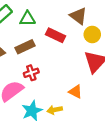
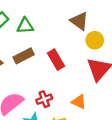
red rectangle: (55, 35) -> (56, 60), moved, turned 36
red cross: (31, 73) -> (44, 99), moved

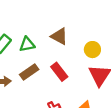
brown triangle: (79, 21) -> (59, 36), moved

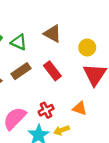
green triangle: (27, 44) -> (19, 42), turned 35

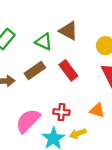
green triangle: (19, 42) -> (44, 42), moved
red cross: (46, 110) -> (61, 112), turned 32

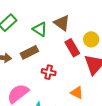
red rectangle: (68, 70) -> (72, 48), moved
red cross: (61, 112) -> (49, 72), moved

